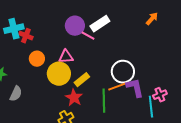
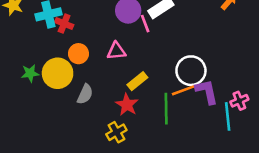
pink line: (88, 36) -> (145, 24), turned 40
yellow circle: (59, 74) -> (58, 73), moved
gray semicircle: (16, 94) -> (85, 94), moved

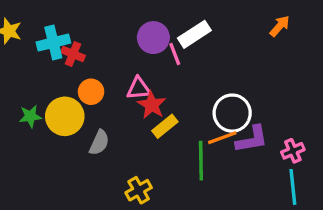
purple L-shape: (207, 92) -> (252, 139), turned 92
red star: (127, 105) -> (152, 105), moved
cyan line: (228, 116) -> (293, 187), moved

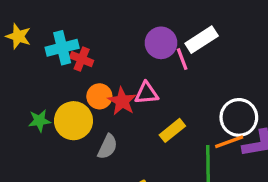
red star: (152, 105) -> (122, 101), moved

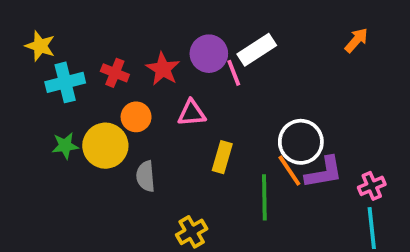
cyan cross: (62, 48) -> (65, 82), moved
red star: (122, 101) -> (163, 69), moved
yellow rectangle: (172, 130) -> (222, 157), turned -35
orange line: (229, 142) -> (289, 171), turned 76
gray semicircle: (108, 147) -> (146, 176), turned 150

